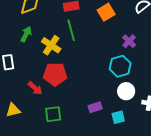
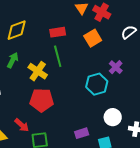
cyan hexagon: (120, 66) -> (97, 84), moved
red arrow: (35, 88) -> (22, 125), moved

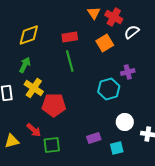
white semicircle: (129, 32) -> (132, 32), moved
purple cross: (116, 67) -> (128, 72), turned 32
yellow cross: (38, 71) -> (34, 88), moved

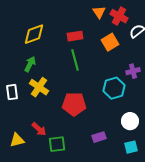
red pentagon: (54, 105) -> (74, 104), moved
cyan square: (117, 148) -> (131, 147), moved

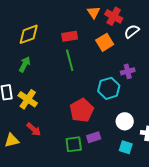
yellow cross: (39, 87) -> (28, 99), moved
red pentagon: (74, 104) -> (82, 110), moved, turned -30
green square: (57, 144) -> (74, 144), moved
cyan square: (131, 147) -> (126, 147), turned 32

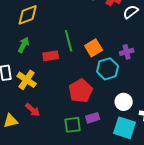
red rectangle: (70, 36) -> (51, 56), moved
orange square: (105, 42) -> (94, 48), moved
cyan square: (126, 147) -> (125, 128), size x1.6

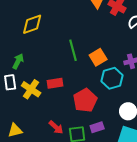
green arrow: (24, 45) -> (18, 61), moved
red rectangle: (51, 56) -> (55, 83), moved
red arrow: (33, 110) -> (56, 127), moved

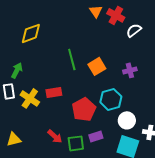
cyan hexagon: (112, 78) -> (111, 99), moved

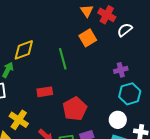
yellow diamond: (31, 33) -> (24, 50), moved
orange square: (97, 66) -> (88, 38), moved
yellow cross: (30, 98) -> (19, 120), moved
cyan hexagon: (111, 99) -> (130, 94), moved

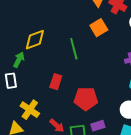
red rectangle: (45, 92) -> (56, 82), turned -63
red pentagon: (75, 109) -> (86, 99), turned 30

